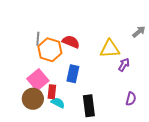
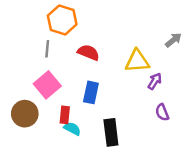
orange hexagon: (50, 50) -> (62, 20), moved
pink square: (38, 80) -> (47, 85), moved
brown circle: (33, 99) -> (25, 114), moved
purple semicircle: (131, 99) -> (162, 112), moved, turned 144

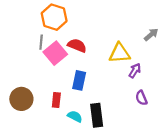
pink square: (47, 85) -> (55, 53), moved
cyan semicircle: (72, 129) -> (75, 116), moved

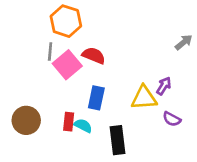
yellow triangle: (120, 53) -> (144, 98), moved
purple semicircle: (141, 98) -> (172, 119), turned -40
cyan semicircle: (75, 116) -> (83, 126), moved

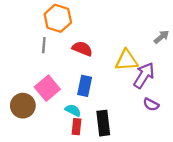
pink square: (67, 65) -> (47, 88), moved
purple arrow: (164, 86) -> (144, 75), size x1.6
yellow triangle: (144, 98) -> (127, 60), moved
red rectangle: (69, 122) -> (76, 127), moved

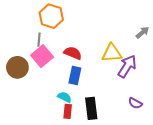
red semicircle: (82, 49) -> (73, 53), moved
pink square: (47, 88) -> (42, 56), moved
purple semicircle: (151, 104) -> (135, 103), moved
brown circle: (23, 106) -> (17, 67), moved

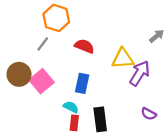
gray line: (39, 40) -> (43, 44), turned 32
red semicircle: (73, 53) -> (84, 46), moved
pink square: (42, 56) -> (42, 81), moved

